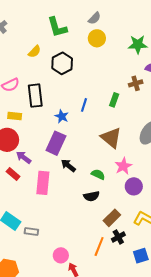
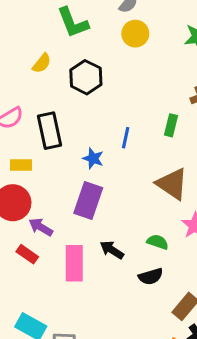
black arrow: (68, 166) -> (112, 250), moved

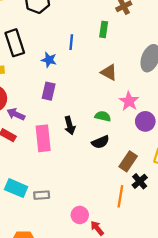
brown triangle: (172, 184) -> (109, 72), size x0.7
purple rectangle: (88, 201) -> (49, 91), size x0.7
black arrow: (112, 250) -> (70, 125), turned -132

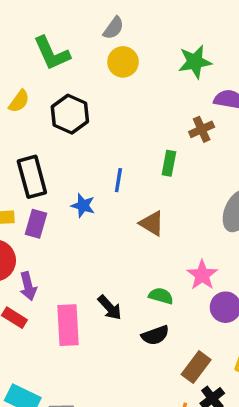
brown triangle: (109, 72) -> (152, 223), moved
purple rectangle: (49, 91) -> (36, 224), moved
purple arrow: (16, 114) -> (28, 286), turned -132
black arrow: (70, 125) -> (110, 308), turned -30

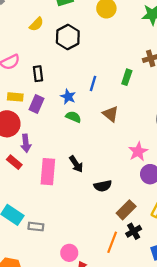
black rectangle: (32, 177) -> (38, 74), size x0.6
green semicircle: (161, 296) -> (73, 117), moved

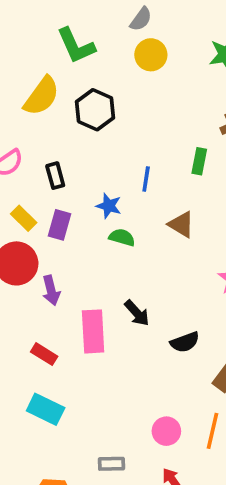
yellow semicircle: (36, 24) -> (42, 96), size x1.6
yellow rectangle: (15, 97) -> (24, 218), turned 48
red rectangle: (14, 162) -> (44, 354), moved
gray rectangle: (36, 227) -> (111, 464), moved
pink circle: (69, 253) -> (166, 431), moved

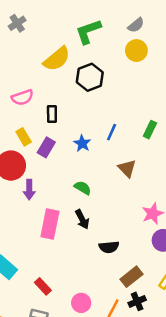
green L-shape: (76, 46) -> (88, 31), turned 80
green semicircle: (122, 237) -> (83, 188), moved
red rectangle: (44, 354) -> (43, 286), moved

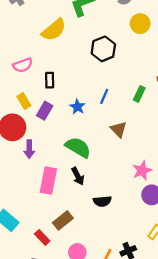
yellow circle: (136, 51) -> (140, 24), moved
black hexagon: (90, 77) -> (103, 49), moved
green semicircle: (83, 188) -> (78, 147), size x1.6
brown rectangle: (132, 277) -> (63, 220), moved

